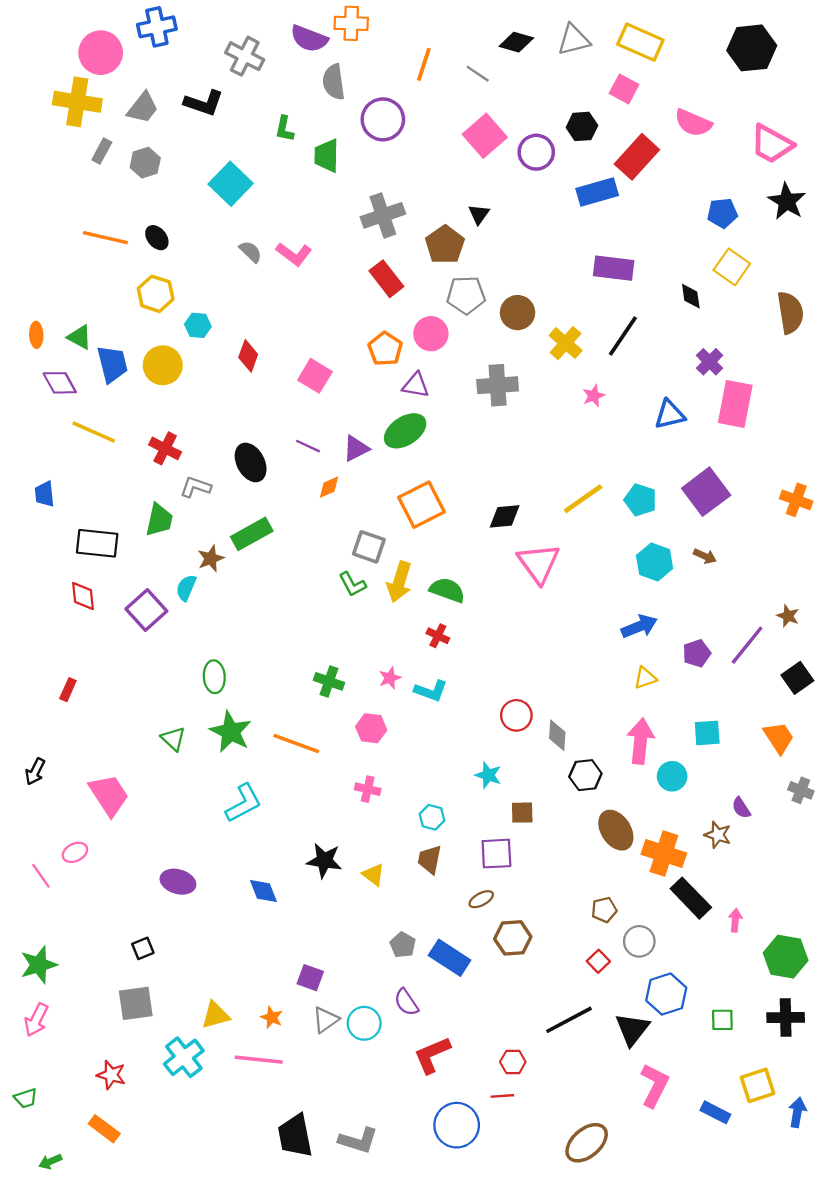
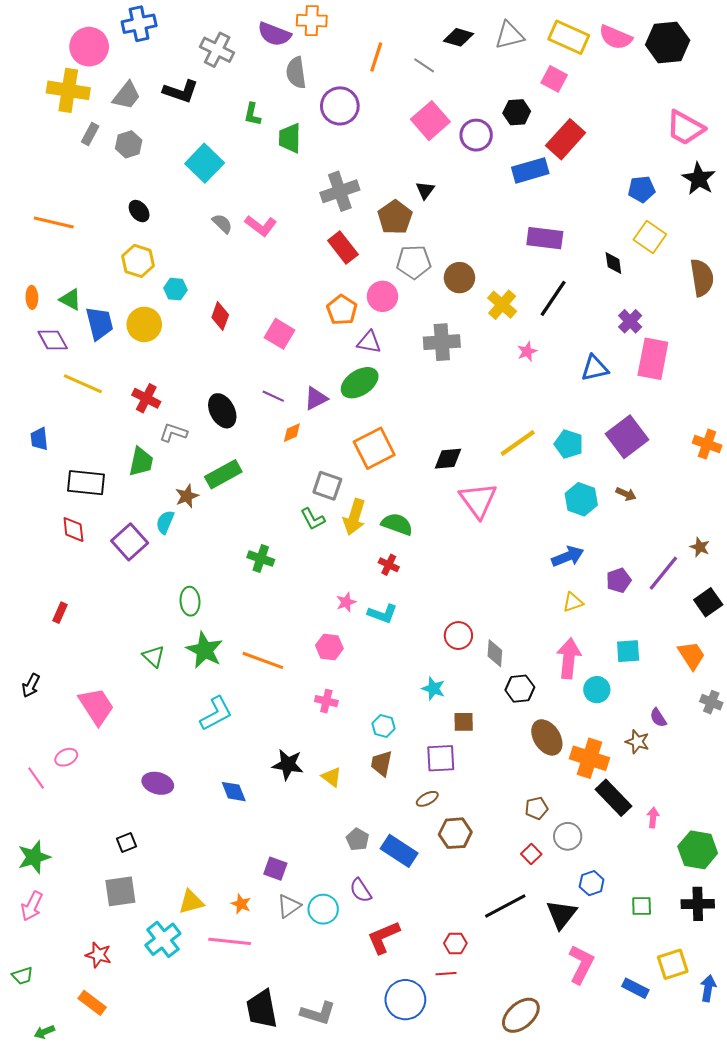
pink semicircle: (693, 123) -> (616, 37), moved
orange line: (105, 238) -> (54, 222), moved
green cross: (329, 681) -> (261, 559), moved
blue hexagon: (666, 994) -> (592, 883), size x0.7

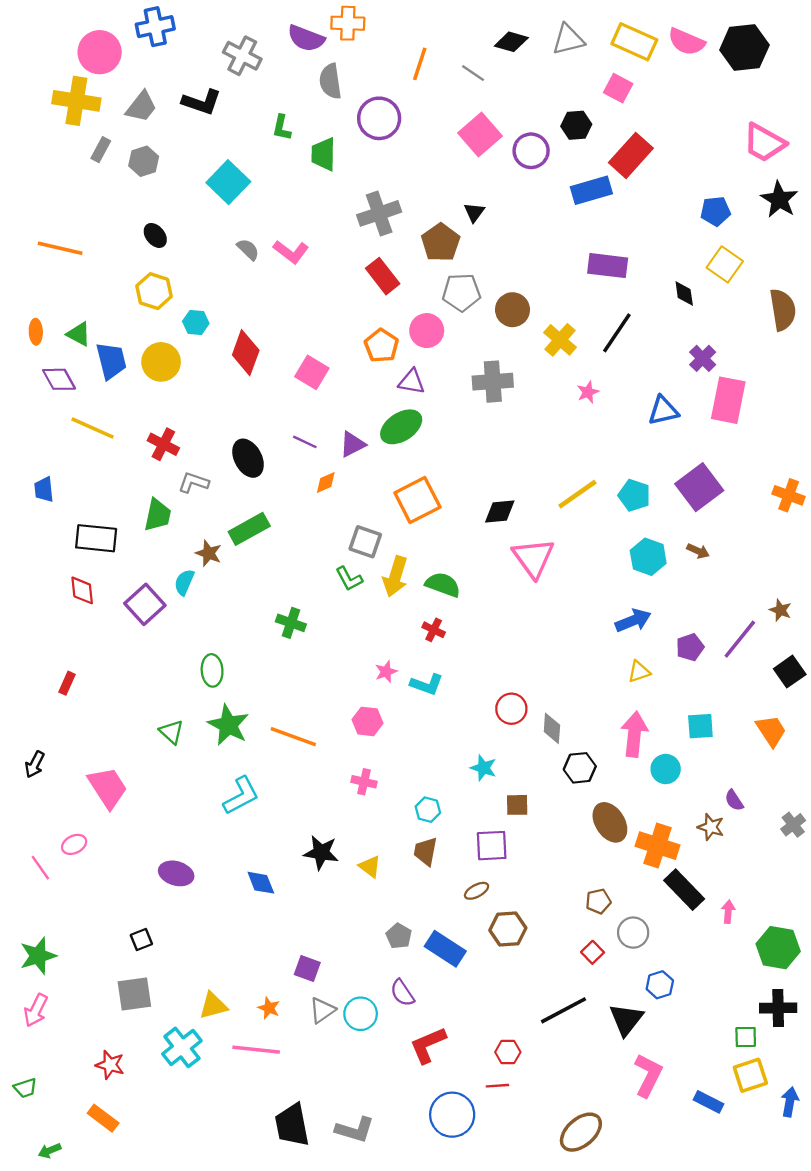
red diamond: (220, 316) -> (246, 353), size x1.4
brown star: (187, 496) -> (209, 553), turned -30
gray cross: (711, 702) -> (793, 825), moved, turned 30
green square: (642, 906) -> (746, 1037), moved

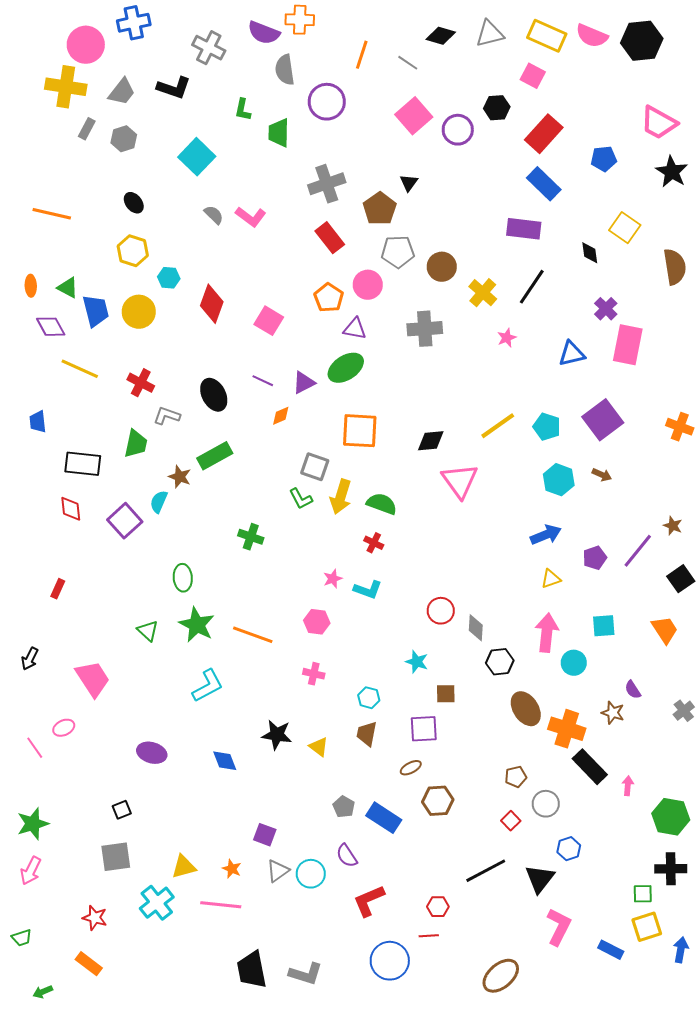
blue rectangle: (591, 190) -> (544, 184), moved, turned 60
blue pentagon: (715, 211) -> (604, 159), moved
orange square: (417, 500) -> (360, 431), turned 30

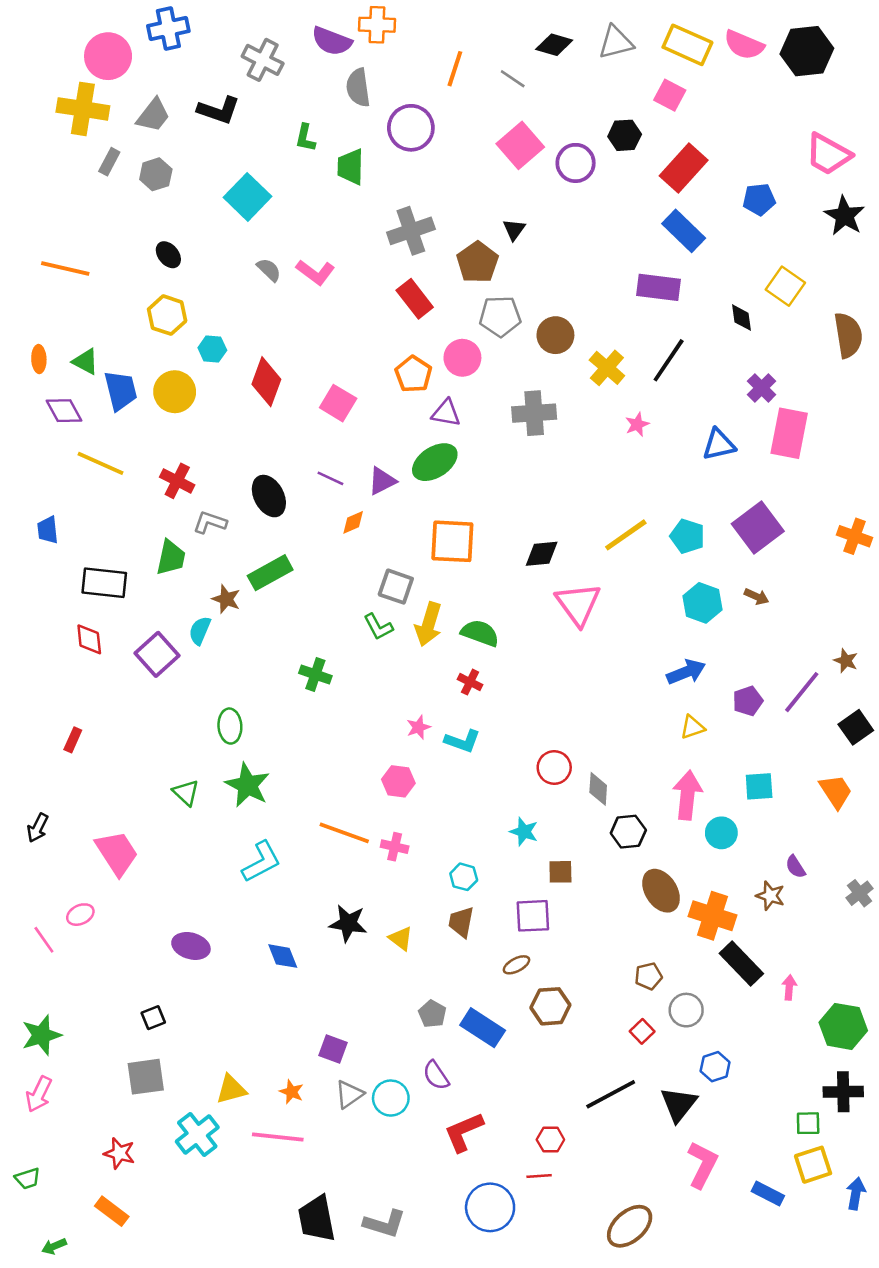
orange line: (253, 635) -> (344, 833), moved

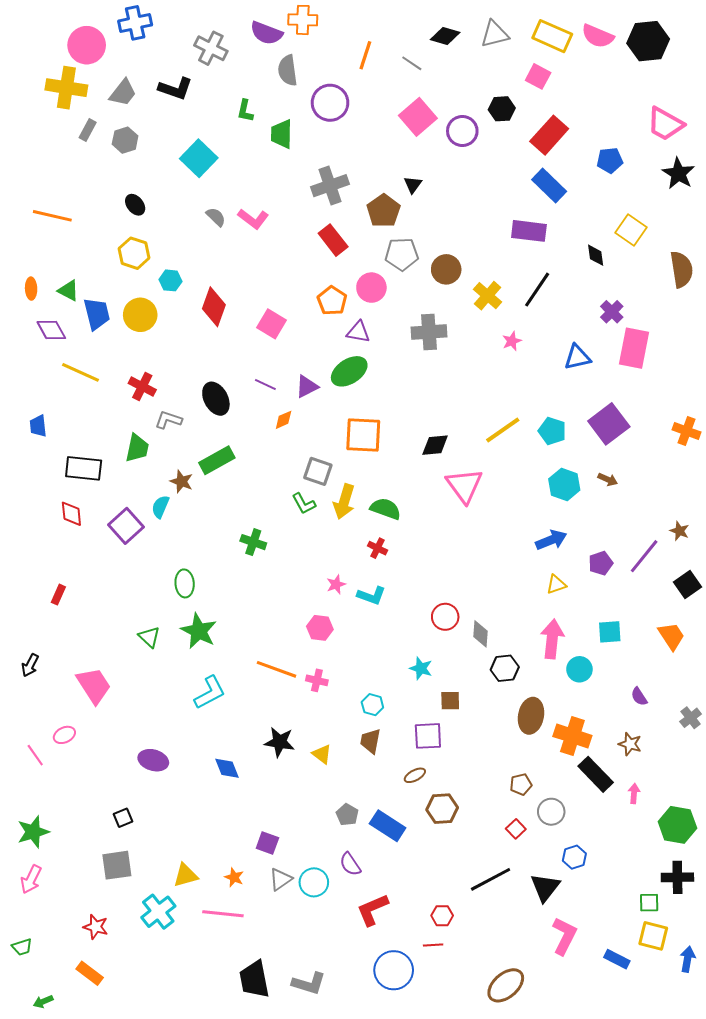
brown ellipse: (661, 891) -> (531, 716), turned 44
brown star: (770, 896) -> (630, 744), moved
yellow square: (813, 1165) -> (653, 936), turned 32

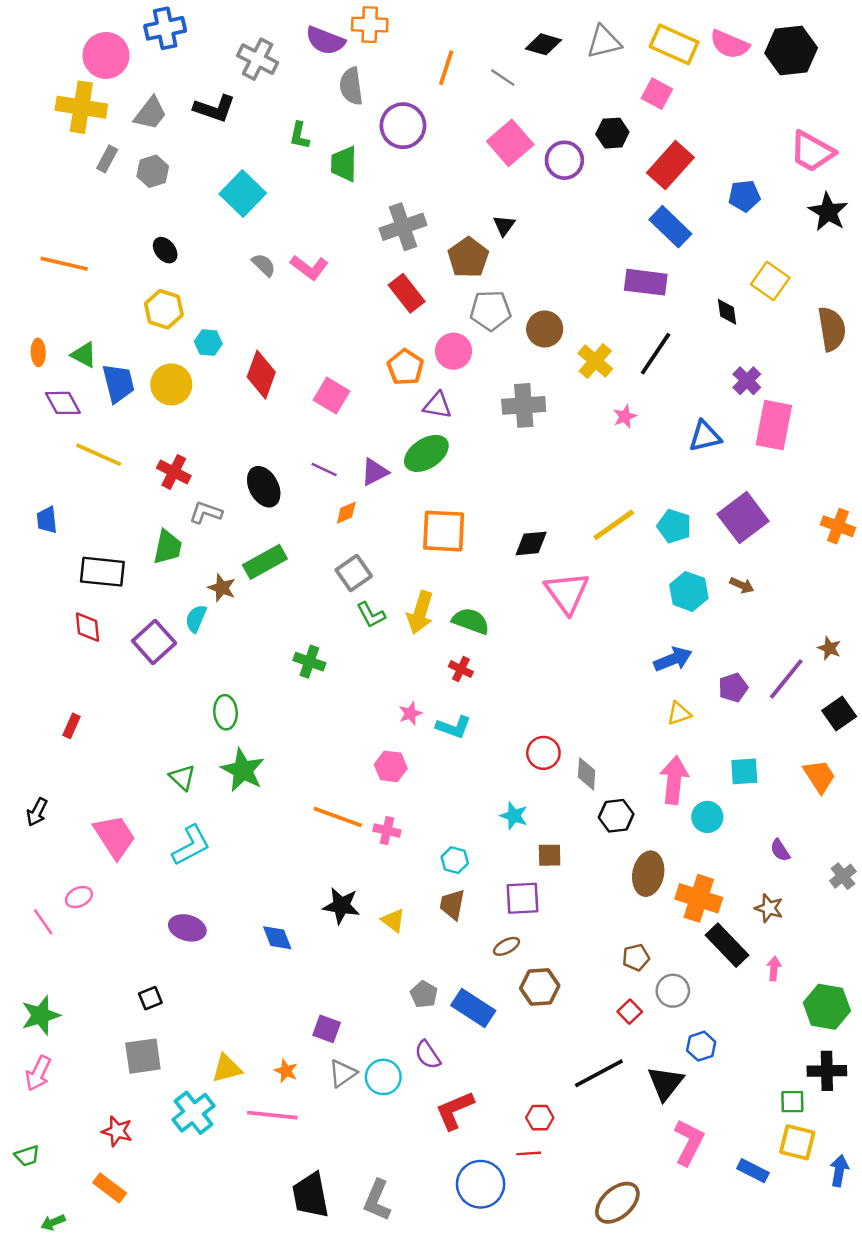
gray square: (318, 471) -> (354, 573), moved, turned 36
cyan L-shape: (210, 693) -> (191, 845), moved
gray L-shape: (309, 983) -> (377, 1200), turned 96

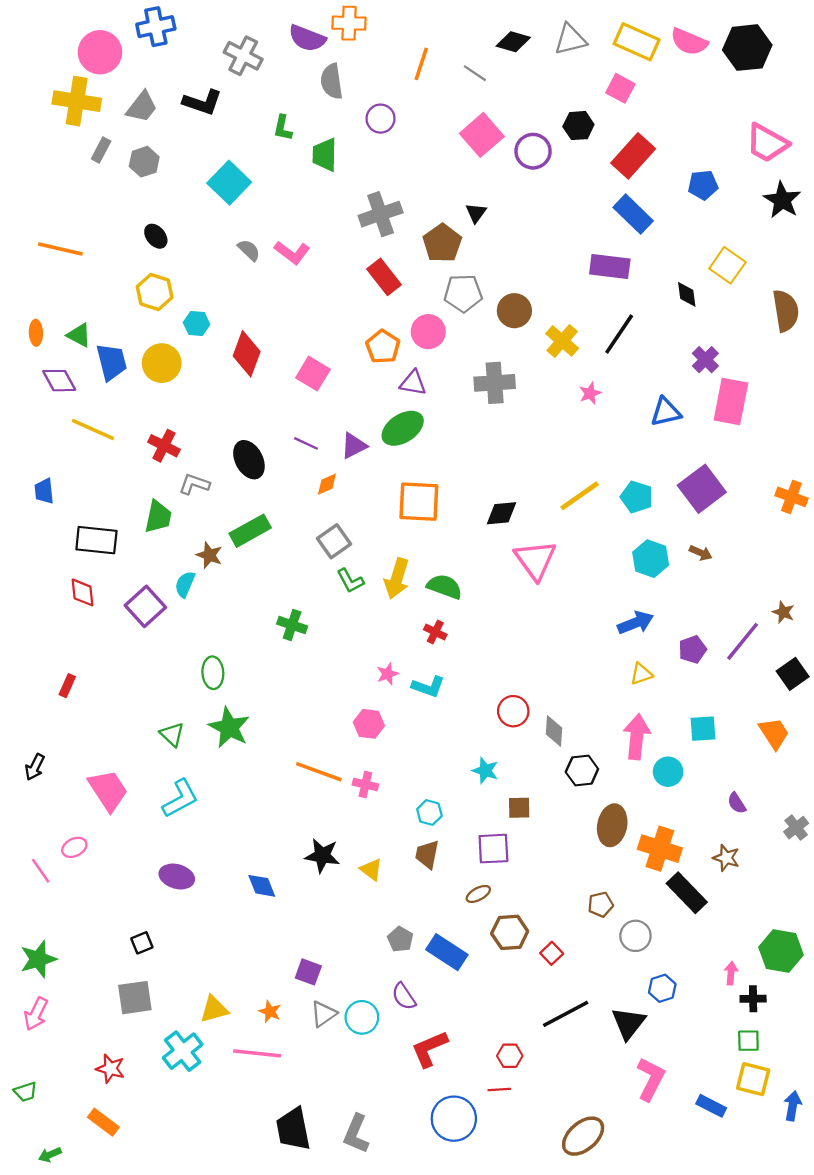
purple circle: (403, 126) -> (381, 119), size x0.7
pink arrow: (774, 969) -> (731, 973), moved
red square: (630, 1012) -> (552, 953), moved
black cross: (827, 1071) -> (753, 999), moved, size x0.7

